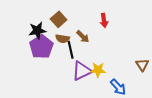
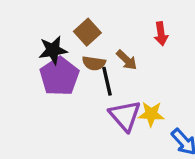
purple triangle: (82, 71) -> (125, 116), turned -45

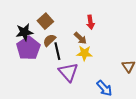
brown arrow: (127, 60) -> (80, 38), moved
brown semicircle: (94, 63) -> (49, 40), turned 128
yellow star: (151, 114) -> (84, 53), moved

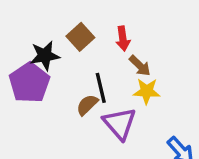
red arrow: (90, 22) -> (123, 39), moved
brown semicircle: (49, 40) -> (87, 105), moved
purple pentagon: (28, 48) -> (29, 83), moved

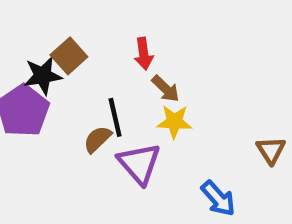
brown square: (80, 37) -> (69, 56), moved

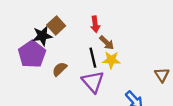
black line: (115, 117) -> (93, 58), moved
brown semicircle: (97, 139) -> (60, 69), moved

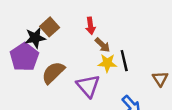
black line: (93, 58) -> (124, 61), moved
brown semicircle: (60, 69) -> (53, 73), size x1.5

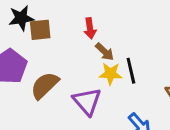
brown square: (50, 27) -> (40, 30), turned 36
black star: (35, 38) -> (21, 18), moved

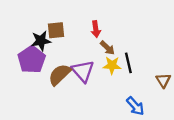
black star: (21, 18) -> (41, 41), moved
purple triangle: (87, 101) -> (83, 71), moved

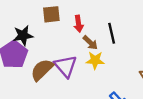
brown square: (56, 30) -> (51, 14), moved
black line: (128, 63) -> (112, 33), moved

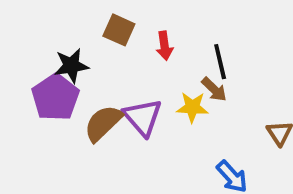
brown square: (51, 14) -> (119, 30), turned 30
brown arrow: (90, 43) -> (214, 89), moved

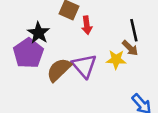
red arrow: (165, 46) -> (87, 25), moved
black star: (71, 66) -> (38, 33), turned -30

